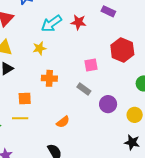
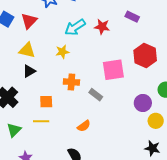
pink square: (91, 65) -> (113, 70), size x1.6
gray rectangle: (84, 89) -> (96, 95), moved
purple circle: (108, 104) -> (143, 103), moved

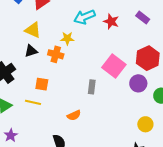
pink square: (113, 70) -> (114, 66), turned 35
orange cross: (71, 82) -> (56, 54), moved
gray rectangle: (96, 95) -> (92, 87), turned 48
purple circle: (143, 103) -> (138, 83), moved

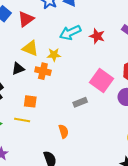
yellow triangle: (33, 30) -> (30, 48), moved
gray rectangle: (92, 87) -> (80, 102), turned 64
orange semicircle: (74, 115) -> (64, 131), turned -80

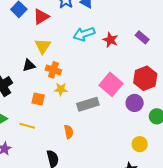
yellow triangle: (30, 48) -> (43, 46), turned 36
yellow star: (54, 55) -> (61, 89), moved
gray rectangle: (80, 102) -> (88, 104), size x1.5
yellow line: (22, 120) -> (27, 126), moved

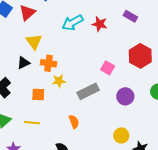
pink square: (111, 84) -> (108, 68), size x0.6
purple circle: (135, 103) -> (125, 96), moved
yellow circle: (140, 144) -> (121, 135), moved

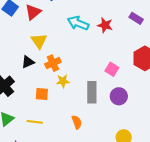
cyan arrow: (72, 23) -> (78, 23), turned 50
orange cross: (48, 63) -> (53, 63), turned -35
gray rectangle: (88, 91) -> (92, 92), turned -65
purple circle: (125, 96) -> (119, 96), moved

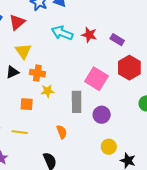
purple rectangle: (136, 18) -> (117, 40), moved
orange cross: (53, 63) -> (37, 73), turned 35
pink square: (112, 69) -> (96, 79), size x1.6
purple circle: (119, 96) -> (102, 115), moved

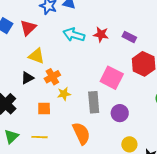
yellow triangle: (23, 51) -> (37, 56), turned -30
orange cross: (37, 73) -> (52, 77), turned -35
orange semicircle: (62, 132) -> (81, 133), size x1.6

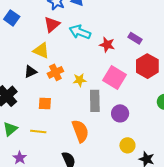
red triangle: (28, 28) -> (52, 24), moved
red star: (101, 34) -> (107, 45), moved
yellow star: (64, 94) -> (80, 80), moved

